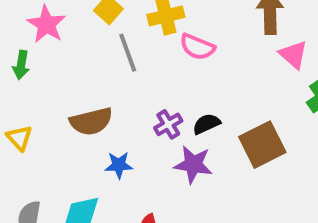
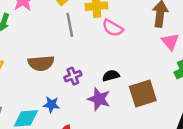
purple cross: (168, 124) -> (73, 76), moved
blue star: (119, 165) -> (51, 105), moved

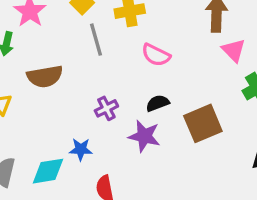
pink semicircle: (113, 28) -> (156, 55), moved
brown semicircle: (41, 63) -> (45, 76), moved

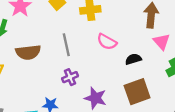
gray line: (96, 40) -> (66, 45), moved
black semicircle: (158, 103) -> (133, 59), moved

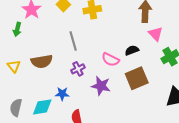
pink semicircle: (107, 42) -> (110, 60), moved
brown semicircle: (28, 52) -> (42, 61), moved

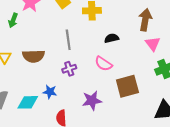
black semicircle: (132, 50) -> (112, 38), moved
purple star: (101, 86) -> (92, 100), moved, turned -30

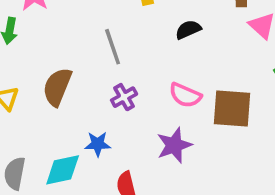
brown semicircle: (34, 56) -> (57, 87), turned 125
pink semicircle: (103, 64) -> (185, 95), moved
brown square: (127, 86) -> (232, 109), turned 30

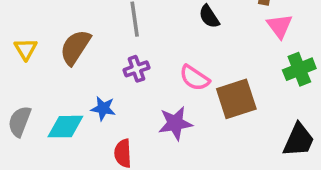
black semicircle: (188, 30) -> (209, 16), turned -110
brown square: (232, 109) -> (236, 99), turned -33

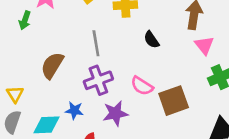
yellow triangle: (26, 49) -> (15, 94), moved
purple cross: (136, 69) -> (98, 80), size x1.5
purple star: (175, 123) -> (115, 113), moved

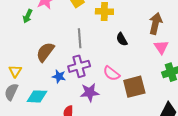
blue star: (74, 110) -> (59, 76), moved

